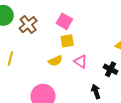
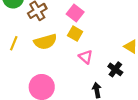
yellow square: (67, 41) -> (75, 34), turned 32
yellow semicircle: (55, 61) -> (45, 42), moved, size x1.5

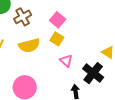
black cross: (115, 69) -> (93, 73), size x1.5

